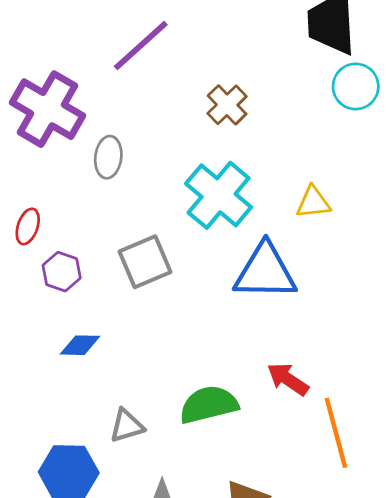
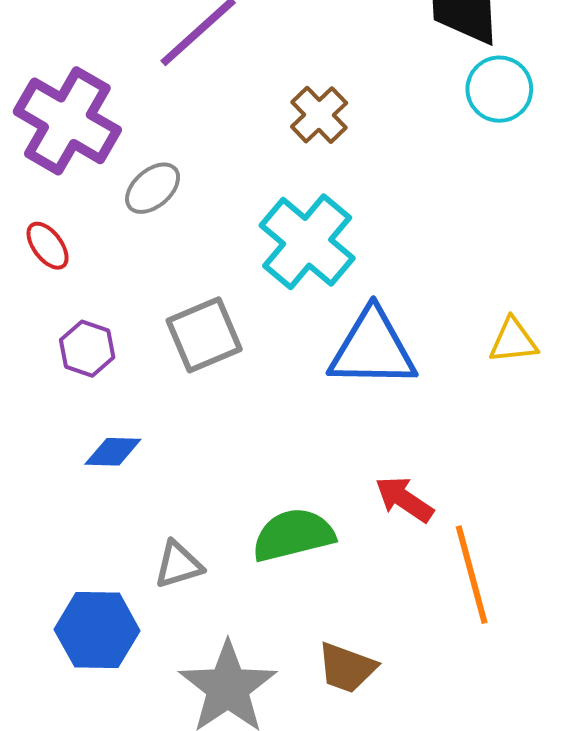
gray ellipse: (108, 157) -> (153, 188), turned 42
yellow triangle: (313, 202) -> (513, 341), moved
red ellipse: (28, 226) -> (48, 246), moved, turned -56

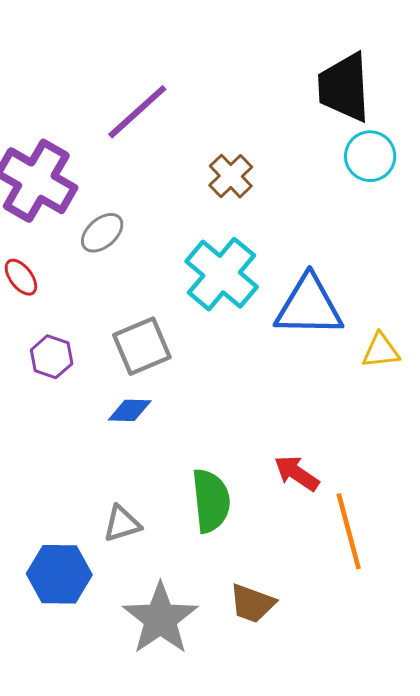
blue triangle: (373, 349) -> (309, 306), moved
blue diamond: (113, 452) -> (130, 410), moved
green semicircle: (293, 535) -> (211, 501), turned 98

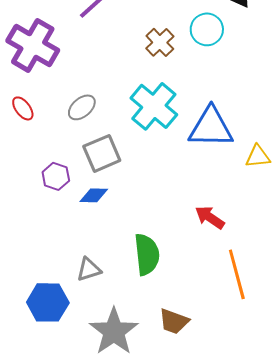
cyan circle: (370, 156) -> (207, 29), moved
gray ellipse: (102, 233) -> (82, 107), moved
purple hexagon: (52, 357) -> (56, 176), moved
red arrow: (297, 473) -> (210, 217), moved

